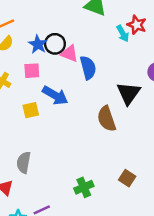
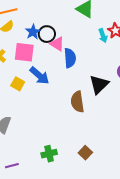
pink square: (32, 71) -> (24, 52), size x1.5
yellow square: (31, 110) -> (18, 84), turned 32

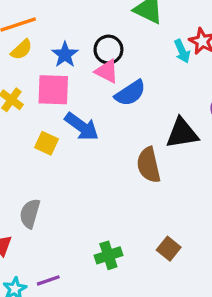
black circle: (47, 34) -> (108, 50), moved
blue semicircle: (70, 58) -> (130, 93), turned 66
black triangle: (99, 84) -> (182, 133), turned 40

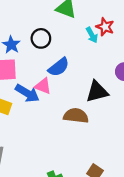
pink triangle: (107, 71) -> (43, 86), moved
brown semicircle: (149, 165) -> (76, 116), turned 115

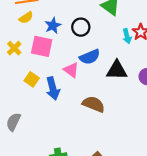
black triangle: (97, 92) -> (117, 70), moved
blue arrow: (27, 93) -> (53, 88), moved, turned 30

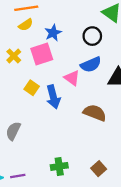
black circle: (81, 27) -> (92, 36), moved
pink square: (42, 46) -> (42, 54), turned -30

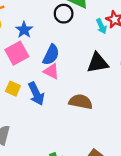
black circle: (92, 36) -> (64, 14), moved
blue semicircle: (91, 65) -> (51, 55), moved, turned -30

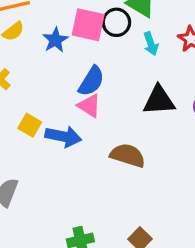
cyan arrow: (101, 26) -> (151, 44), moved
pink square: (17, 53) -> (88, 25), moved, turned 35
blue arrow: (36, 94) -> (63, 136), turned -60

